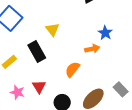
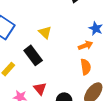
orange semicircle: (72, 69) -> (86, 67), moved, turned 140

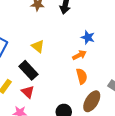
red triangle: (40, 89) -> (28, 92), moved

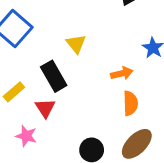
orange arrow: (79, 55) -> (122, 73), moved

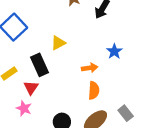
yellow triangle: (76, 44) -> (58, 43), turned 35
pink star: (26, 136) -> (24, 108), moved

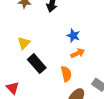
black rectangle: (39, 65) -> (37, 64), moved
orange arrow: (90, 68) -> (78, 53), moved

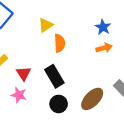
black rectangle: (37, 64) -> (54, 76), moved
orange semicircle: (66, 74) -> (60, 43), moved

